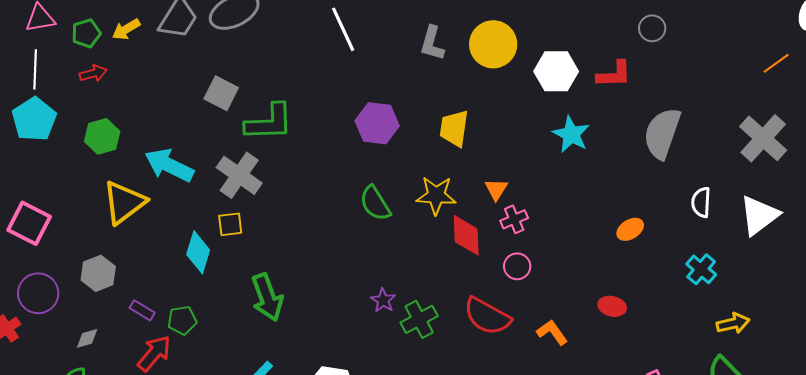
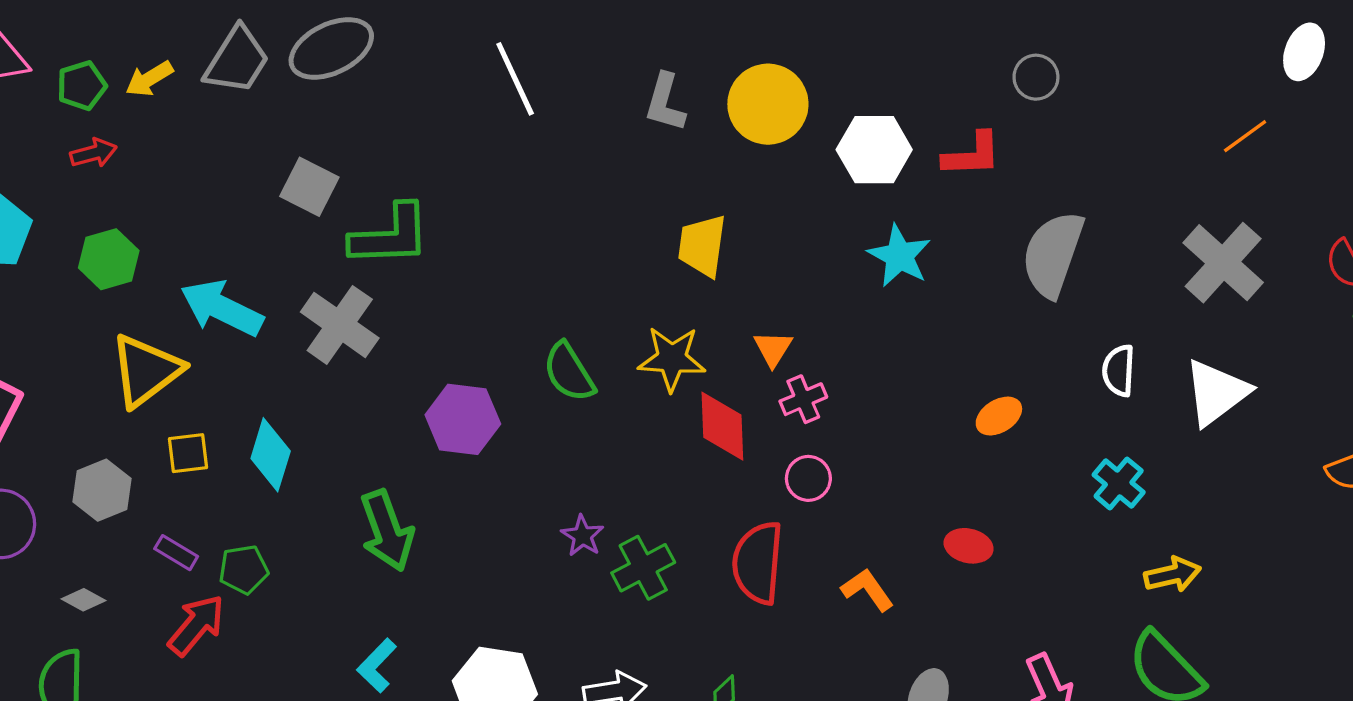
purple hexagon: (377, 123) -> (463, 419), moved
yellow square: (230, 224) -> (188, 453), moved
red semicircle: (487, 316) -> (758, 563), turned 66
gray diamond: (87, 338) -> (83, 600), turned 45

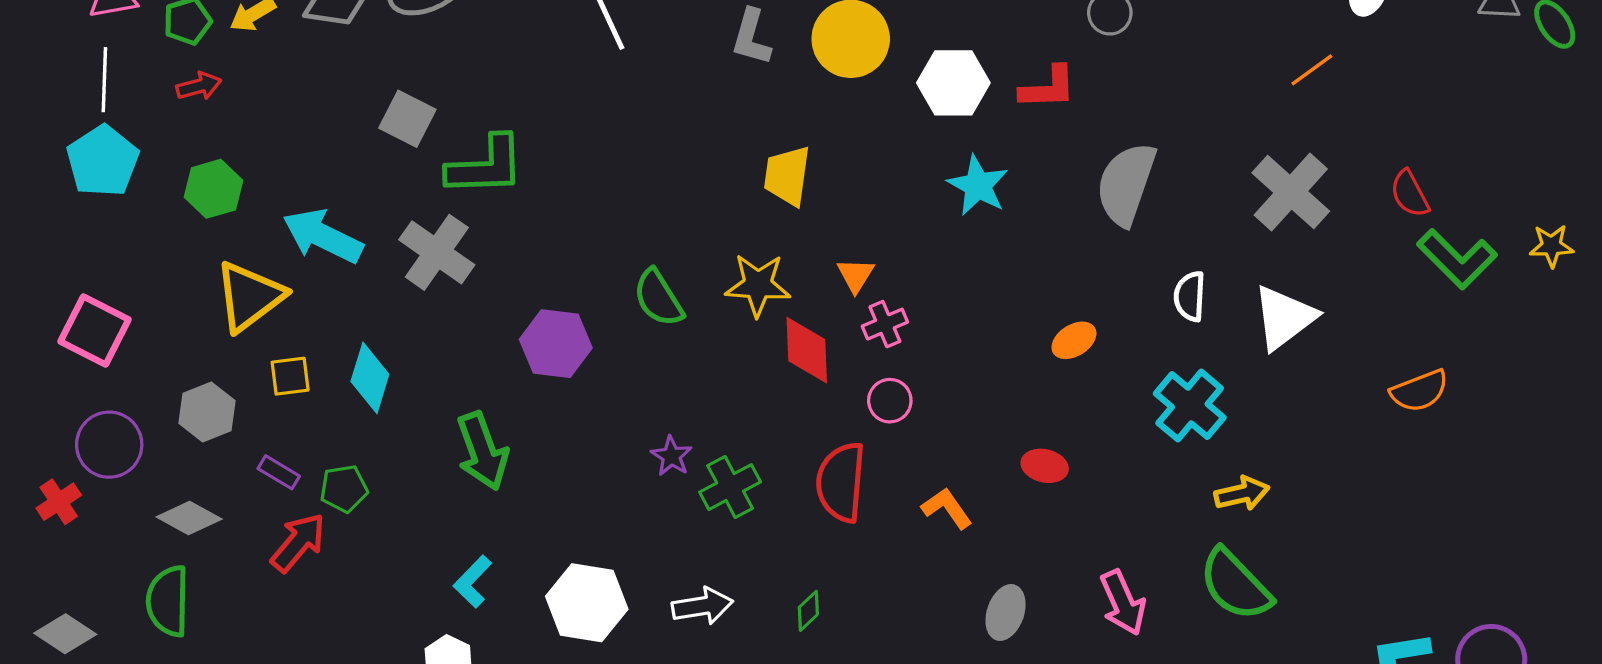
cyan cross: (1119, 483) -> (1190, 406), size x1.4
gray diamond: (83, 600) -> (189, 518), size x1.5

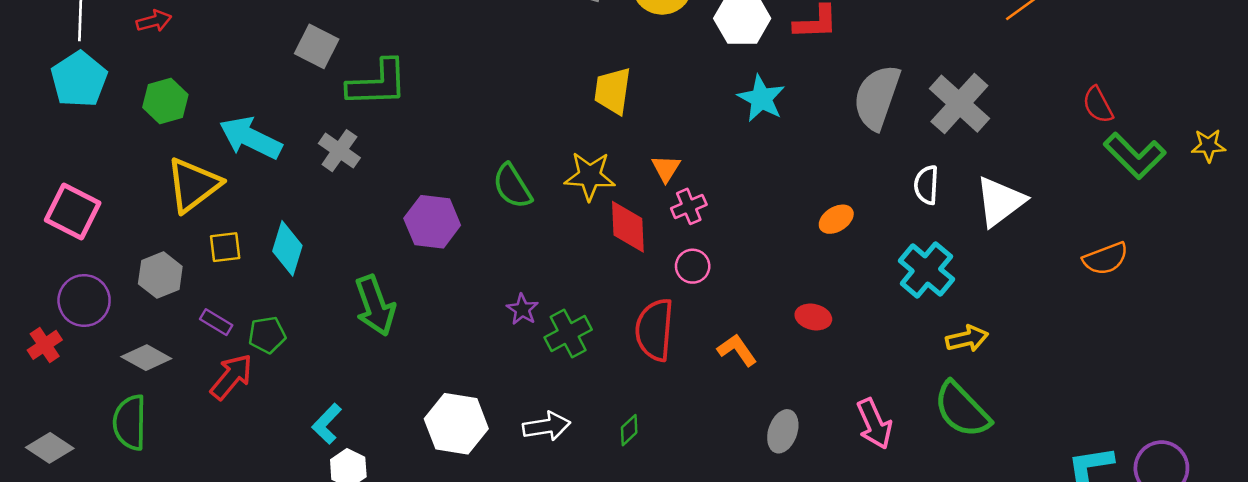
gray cross: (1291, 192) -> (959, 104), moved
gray cross: (437, 252) -> (339, 151), size x0.7
cyan L-shape: (473, 582) -> (327, 424), moved

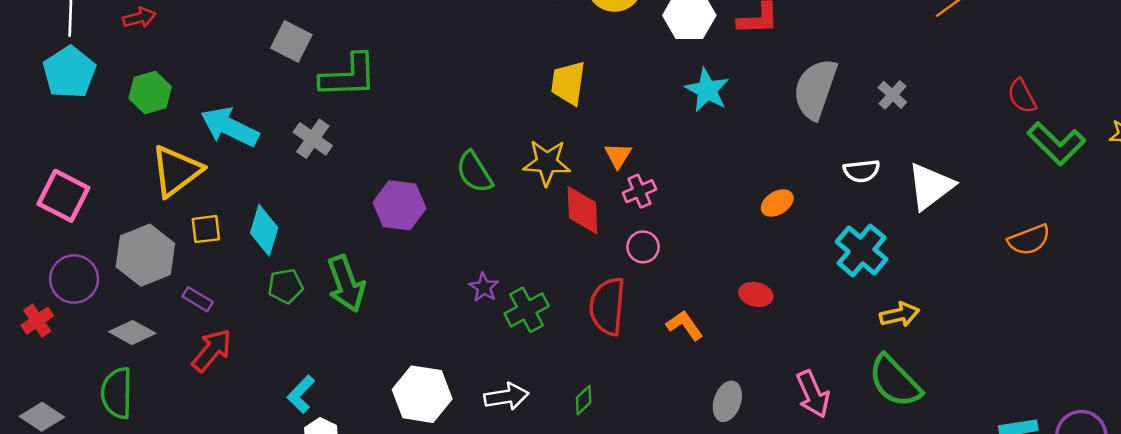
gray cross: (959, 104) -> (892, 95), size x0.5
white semicircle: (926, 185) -> (862, 171), turned -99
gray hexagon: (160, 275) -> (145, 255), size x1.4
green pentagon: (267, 335) -> (285, 286), moved

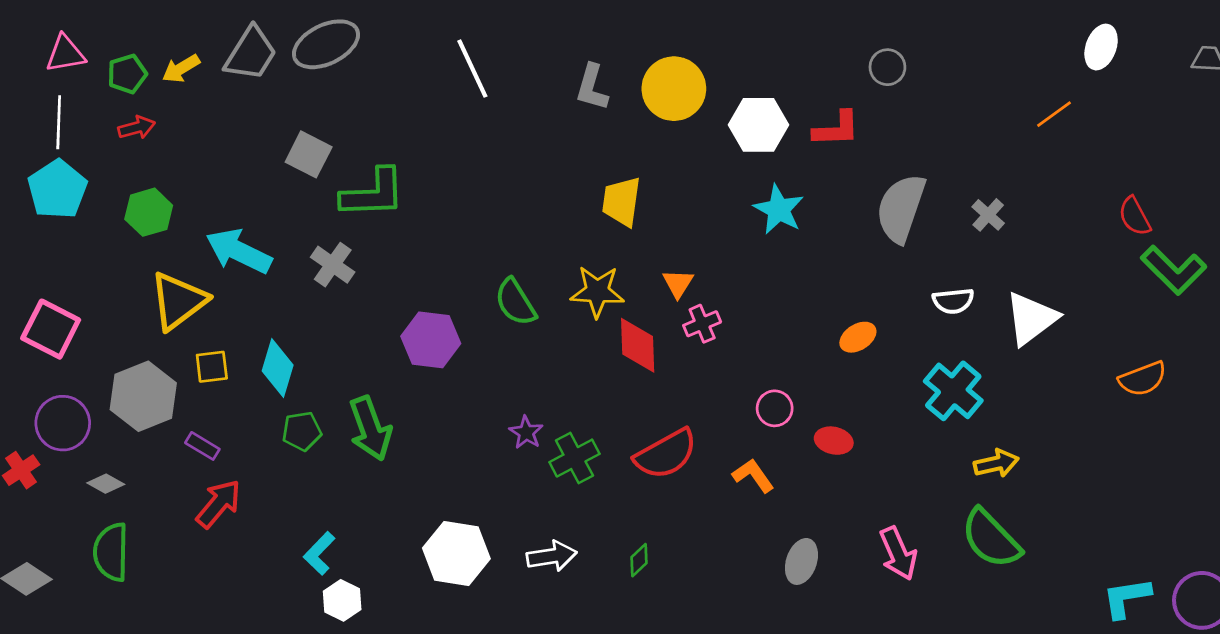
pink circle: (643, 247) -> (775, 408), moved
red semicircle: (607, 306) -> (666, 454), turned -124
gray diamond: (132, 332) -> (106, 484), moved, size x0.7

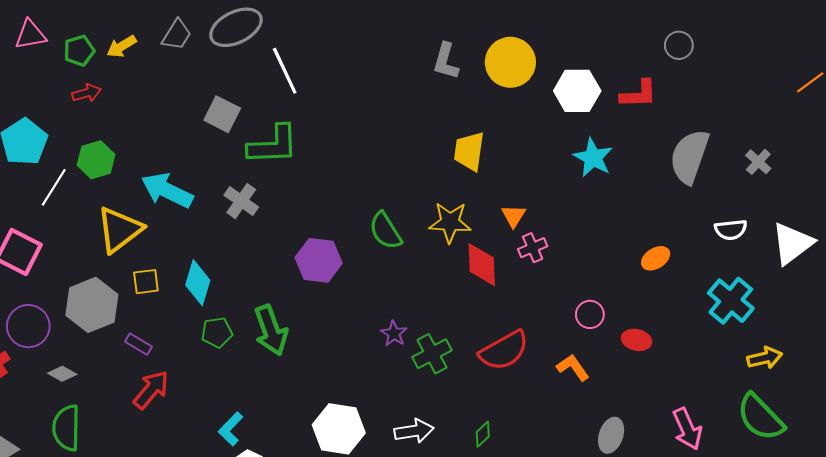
gray trapezoid: (251, 54) -> (177, 35), size x0.7
white line: (472, 69) -> (285, 71), moved
white line: (59, 122) -> (54, 187), moved, turned 30

